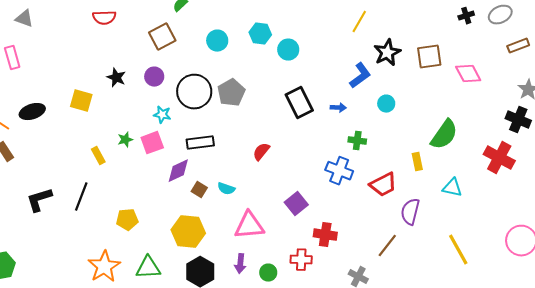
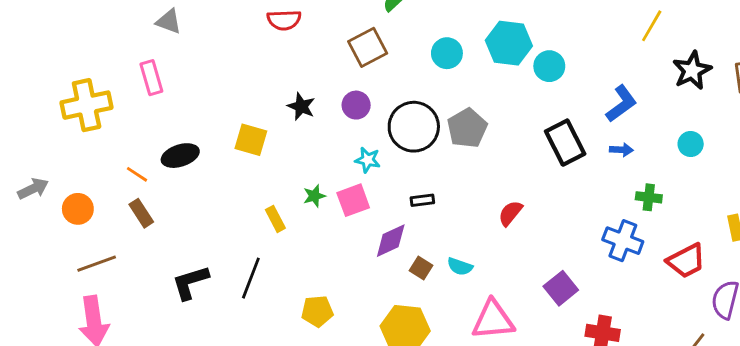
cyan hexagon: (260, 34) -> (509, 43), size x1.4
blue L-shape: (360, 76) -> (621, 104), moved
black rectangle: (200, 143) -> (422, 200), size x0.6

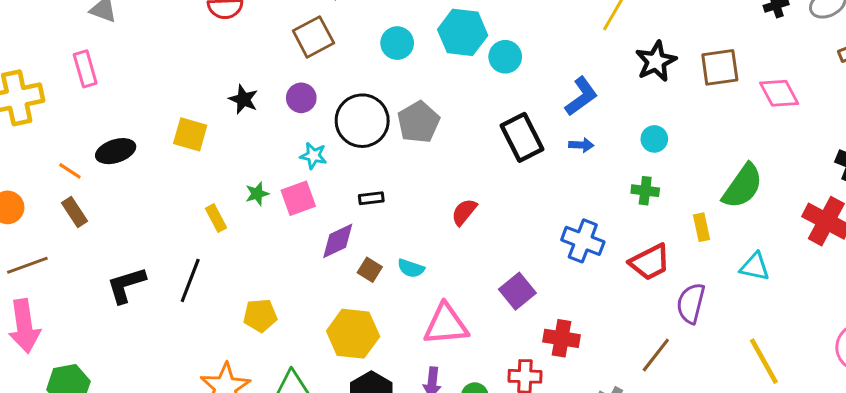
green cross: (649, 197) -> (645, 191), moved

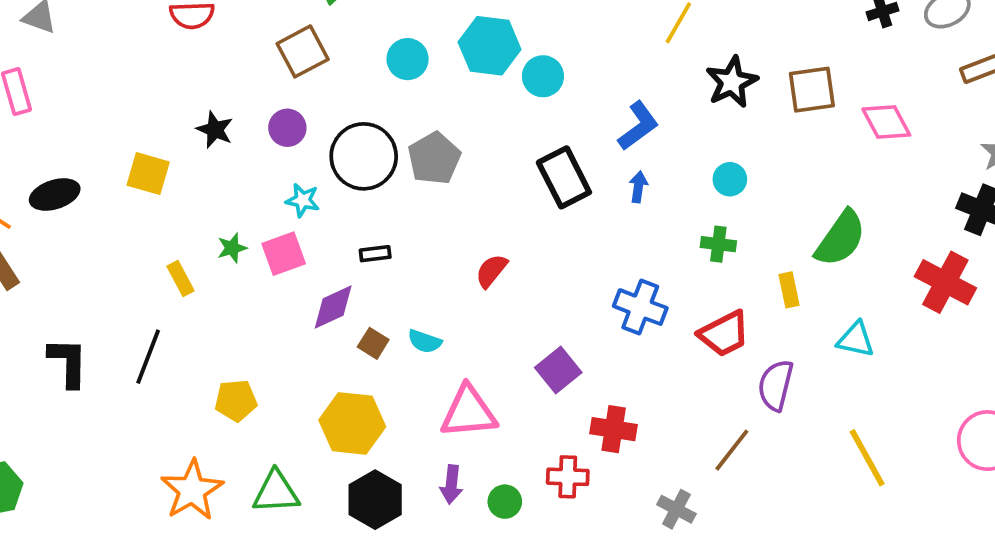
blue arrow: (581, 145) -> (638, 187), turned -85
black L-shape: (126, 285) -> (68, 362), turned 108

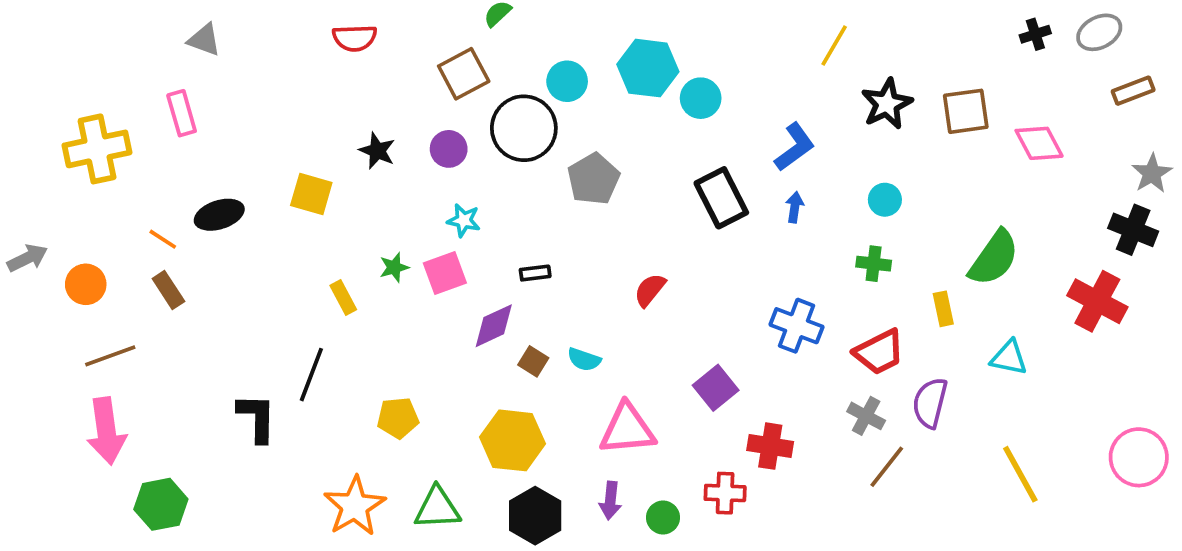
black circle: (364, 156) -> (524, 128), moved
black L-shape: (68, 362) -> (257, 418), moved
gray cross: (676, 509) -> (866, 416), moved

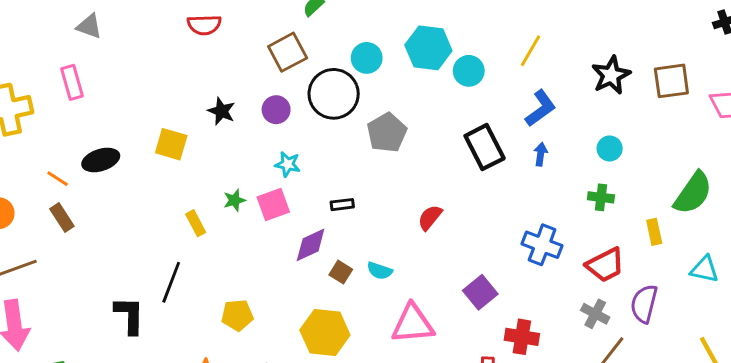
yellow line: (834, 46) -> (531, 51), moved

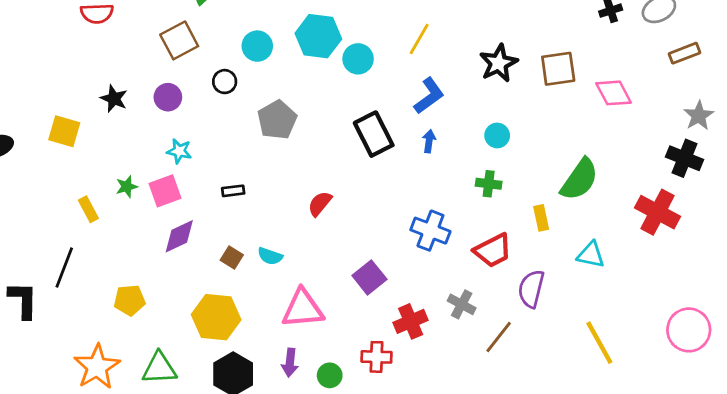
black circle: (334, 94) -> (225, 82), size x0.5
purple diamond: (311, 245) -> (179, 236), moved
gray cross: (595, 314) -> (462, 304), moved
red cross: (522, 337) -> (411, 321), turned -32

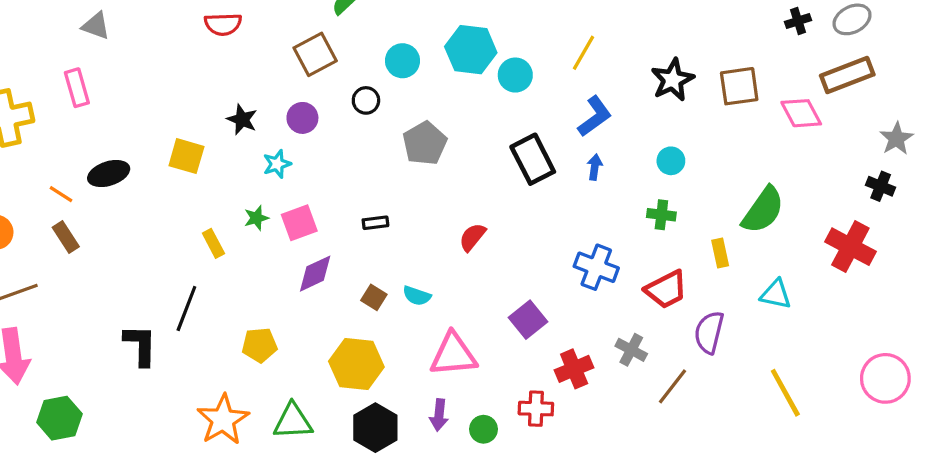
brown rectangle: (684, 53) -> (847, 75), moved, size x1.5
cyan star: (179, 151) -> (277, 164), moved, turned -30
black cross: (684, 158) -> (881, 186), size x0.7

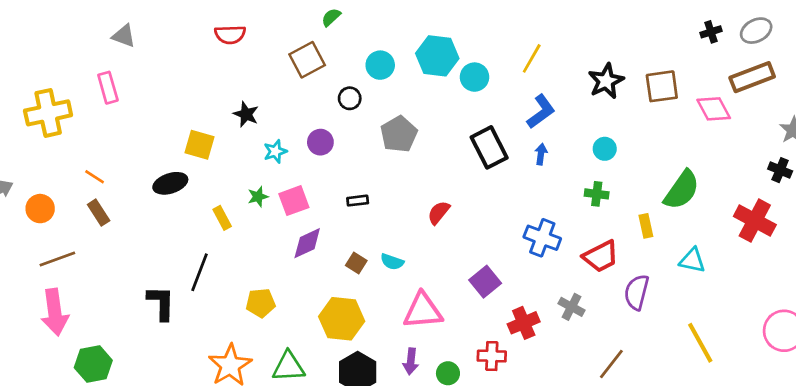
purple circle: (302, 118) -> (320, 142), moved
black ellipse: (109, 174) -> (170, 183), moved
brown line: (673, 386) -> (611, 364), moved

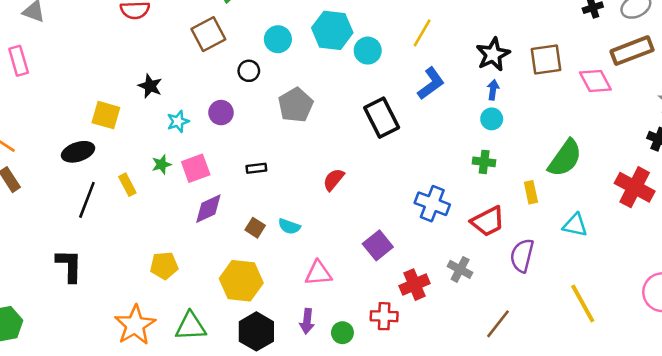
blue arrow: (541, 154) -> (493, 90), moved
black line: (200, 272) -> (87, 200), moved
pink triangle: (423, 311) -> (318, 273), size x0.7

